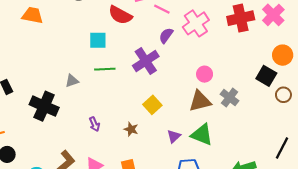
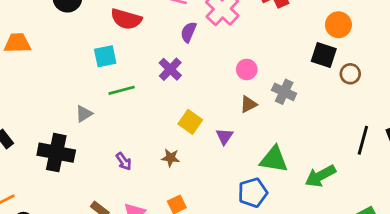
purple cross: (146, 61) -> (170, 69), size x0.7
brown triangle: (200, 101) -> (248, 104), size x0.6
green triangle: (202, 135) -> (274, 159), moved
purple triangle: (174, 136) -> (224, 136), moved

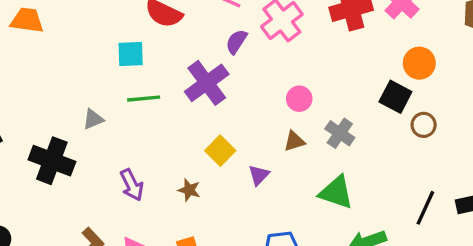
purple cross: (170, 69) -> (207, 83), size x1.5
green triangle: (274, 159) -> (336, 192), moved
purple arrow: (124, 161) -> (132, 185), size x1.4

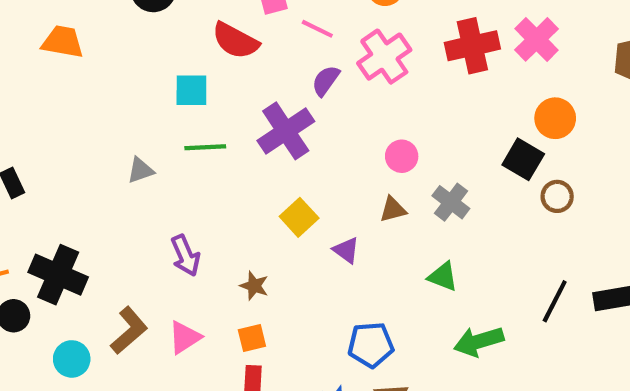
black cross: (52, 161) -> (58, 275), moved
purple triangle: (259, 175) -> (346, 250), turned -40
brown star: (189, 190) -> (254, 286), moved
green triangle: (336, 192) -> (443, 277), size x0.7

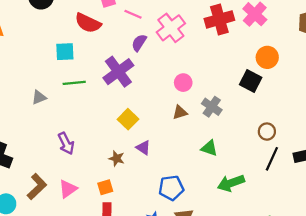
brown circle: (557, 196) -> (267, 132), moved
purple triangle: (346, 250) -> (143, 148), moved
brown star: (254, 286) -> (117, 158), moved

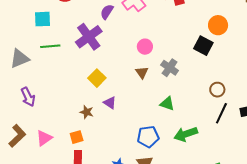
gray triangle: (39, 97) -> (20, 59), size x1.5
brown triangle: (180, 112) -> (142, 72), turned -48
purple arrow: (66, 143) -> (28, 97), moved
blue pentagon: (171, 188) -> (148, 137), moved

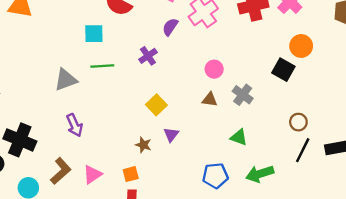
purple cross: (89, 37) -> (148, 56), size x0.6
brown triangle: (142, 72) -> (210, 100), turned -48
purple triangle: (110, 103) -> (171, 135), turned 32

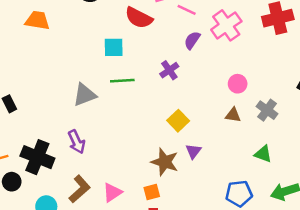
purple arrow: (75, 125) -> (77, 142), moved
brown star: (143, 145) -> (165, 162), size x1.6

